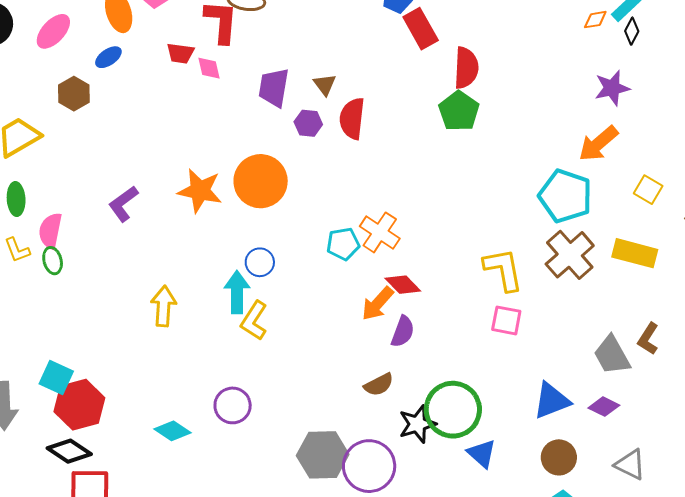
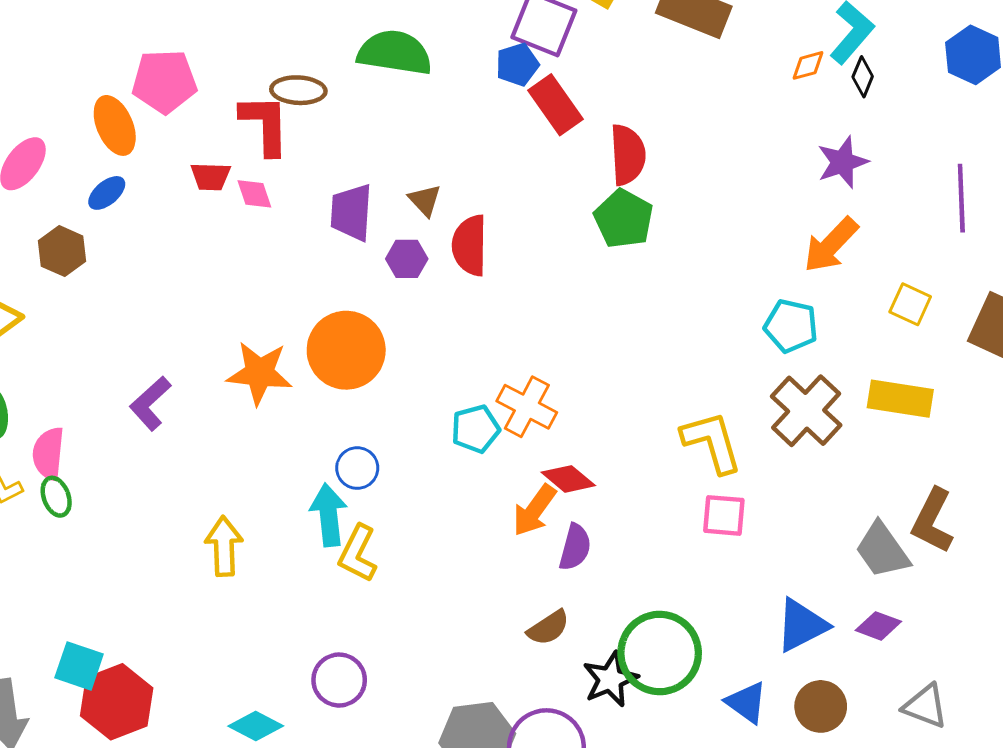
cyan pentagon: (565, 196) -> (791, 326), size x0.7
brown L-shape: (648, 339) -> (933, 521), size x1.4
blue triangle: (482, 454) -> (746, 702), moved

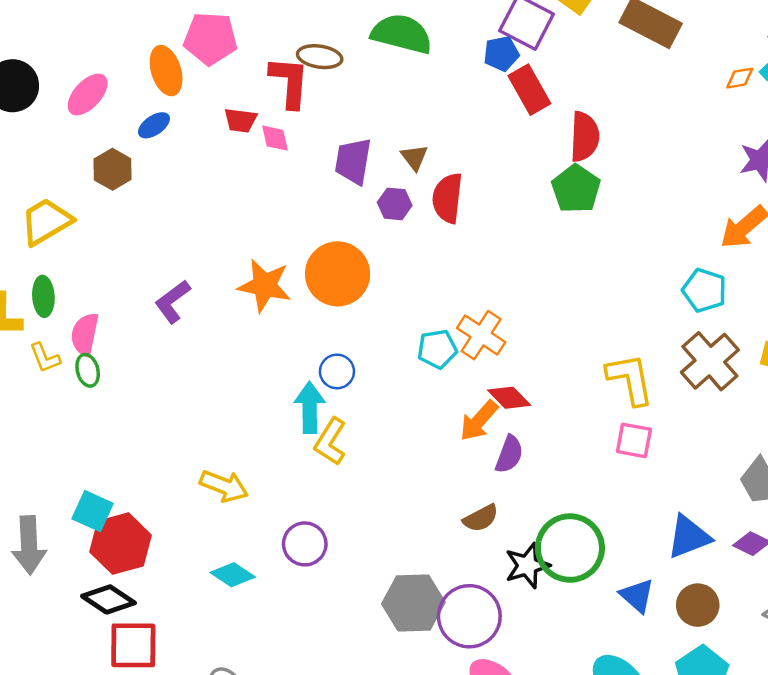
yellow arrow: (224, 546) -> (224, 486), moved, turned 108

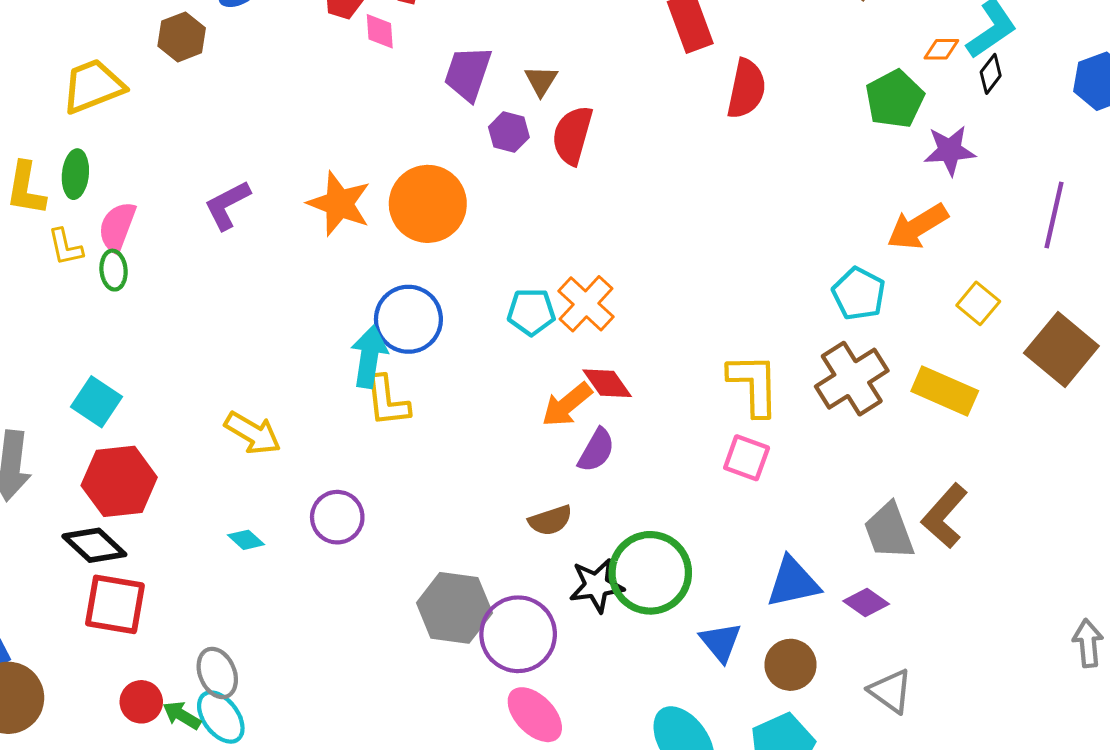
green pentagon: (576, 189) -> (895, 99), moved
blue circle: (337, 371) -> (408, 319), size x1.6
yellow L-shape: (330, 442) -> (387, 401), turned -48
cyan square: (93, 511) -> (97, 402), moved
cyan diamond: (233, 575) -> (246, 540), size x0.7

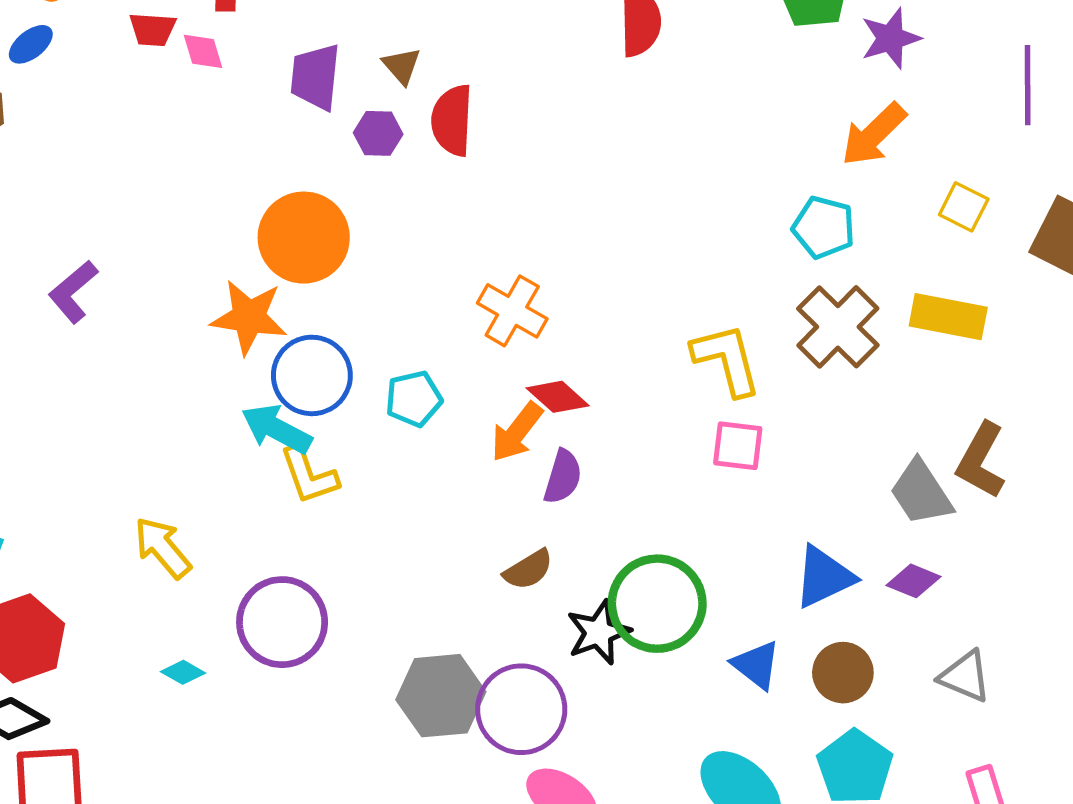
orange star: (339, 204) -> (249, 317), moved
cyan pentagon: (531, 312) -> (414, 399), moved
cyan arrow: (369, 357) -> (277, 429), turned -58
yellow arrow: (253, 433) -> (163, 548), turned -148
purple circle: (337, 517) -> (282, 622), size x1.4

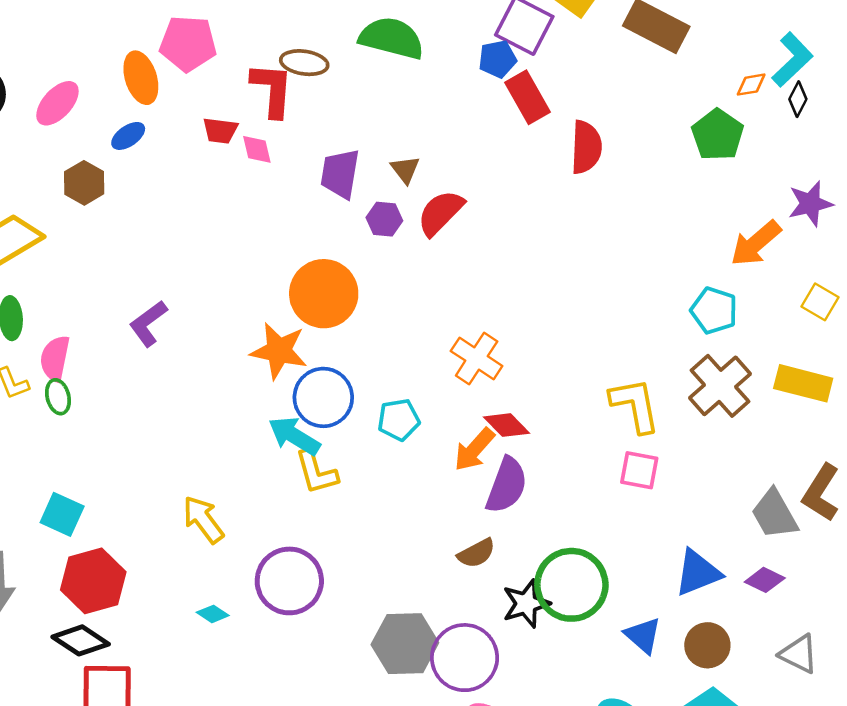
purple star: (891, 38) -> (810, 204), moved
red semicircle: (452, 120) -> (440, 213), turned 38
purple semicircle: (563, 477) -> (507, 485), size x1.4

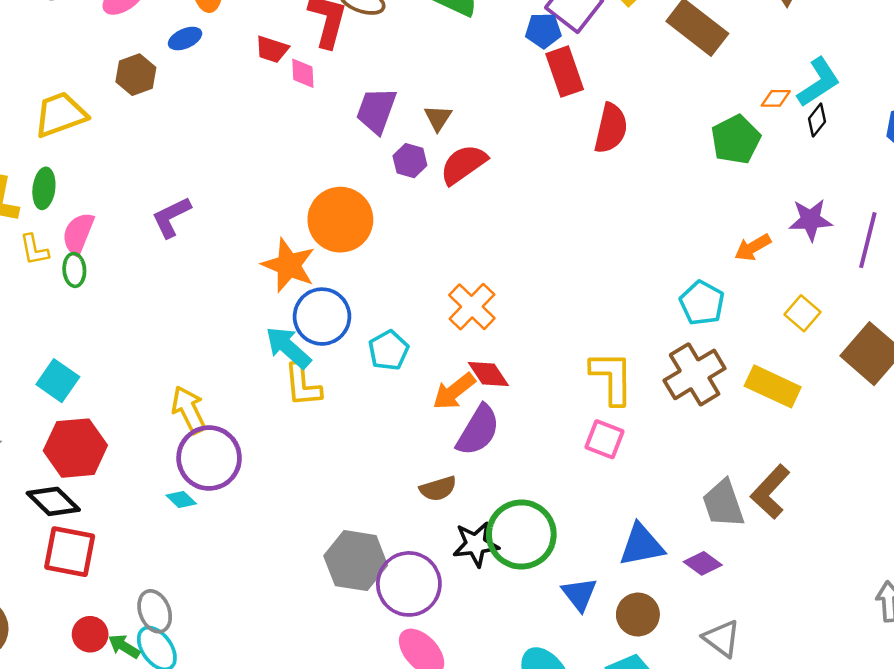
orange arrow: (756, 243) -> (753, 247), size x0.7
cyan pentagon: (399, 420) -> (389, 350), turned -30
purple circle: (289, 581) -> (209, 458), moved

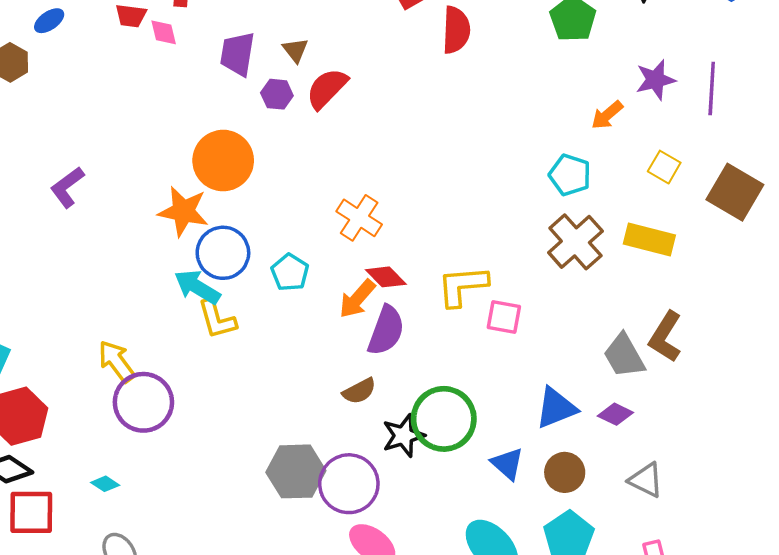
yellow L-shape: (612, 378) -> (463, 286), moved, turned -84
cyan diamond: (181, 500) -> (105, 484), moved

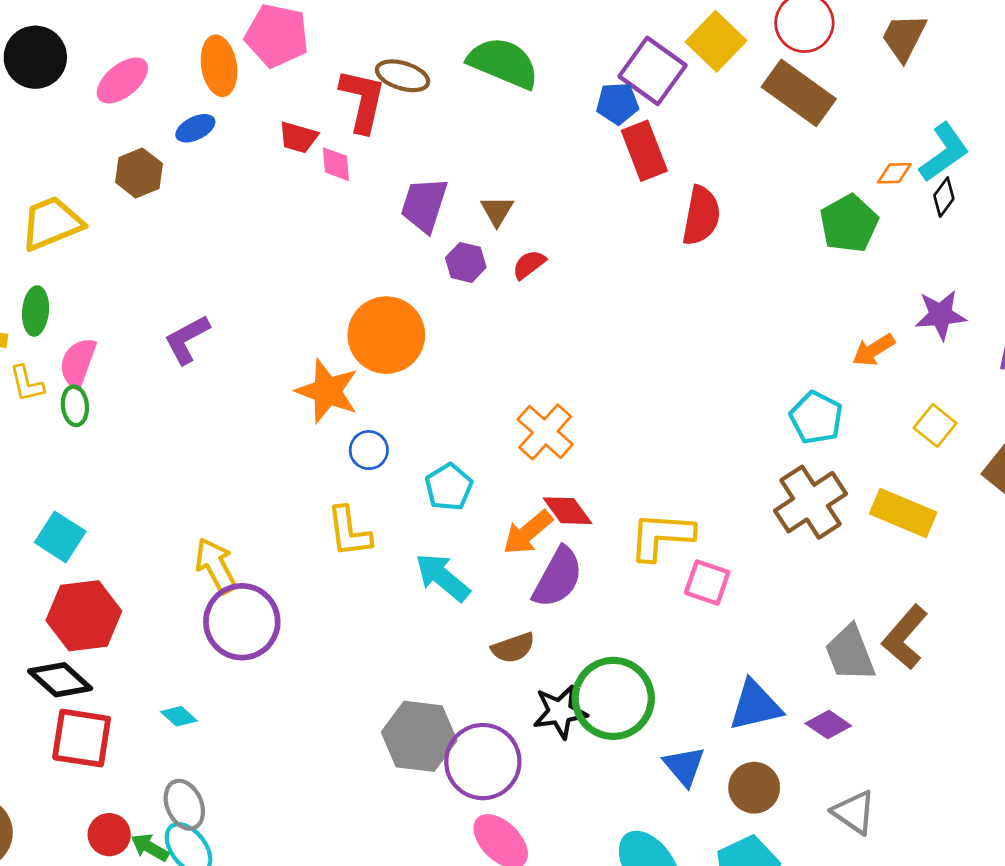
red semicircle: (327, 88) -> (529, 265), size x0.6
blue circle: (223, 253) -> (369, 450), size x0.6
cyan arrow: (197, 287) -> (442, 577), moved

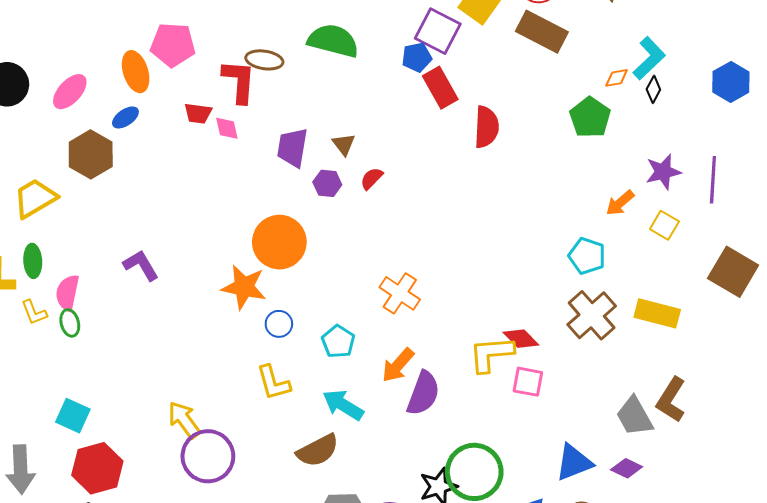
brown hexagon: (139, 173) -> (91, 154), size x1.4
purple L-shape: (187, 339) -> (141, 265), turned 96
yellow square: (935, 425) -> (664, 225), moved
red diamond: (567, 511) -> (521, 339), moved
brown semicircle: (513, 648) -> (318, 450), moved, size x1.4

